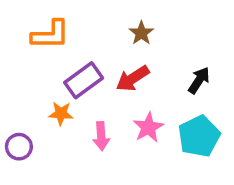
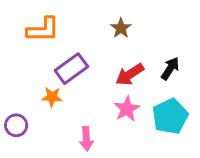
red arrow: (133, 78) -> (130, 74), moved
pink arrow: (101, 136) -> (86, 139), moved

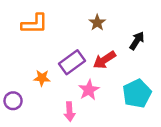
purple rectangle: (71, 69) -> (72, 62), moved
black arrow: (170, 69) -> (137, 41), moved
pink star: (127, 109) -> (89, 90), moved

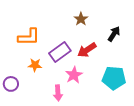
orange L-shape: (35, 24) -> (29, 37), moved
cyan pentagon: (137, 94) -> (114, 78), turned 30

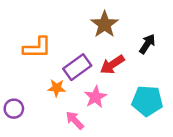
brown star: (81, 19) -> (105, 24), size x1.5
orange star: (35, 65) -> (57, 88), moved
pink arrow: (58, 93) -> (75, 120), turned 140

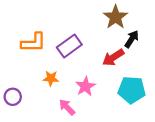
brown star: (105, 24) -> (116, 17), moved
red arrow: (112, 65) -> (113, 58), moved
purple rectangle: (77, 67) -> (69, 46), moved

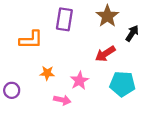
black arrow: (132, 39) -> (132, 33), moved
purple rectangle: (69, 46) -> (64, 19), moved, turned -45
pink arrow: (67, 107) -> (62, 100), turned 147

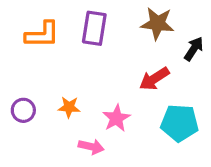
brown star: (107, 16) -> (157, 24), turned -30
orange L-shape: (31, 40) -> (42, 35), moved
purple circle: (12, 90) -> (23, 110), moved

